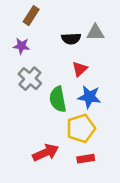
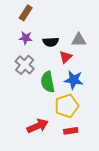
gray triangle: (95, 33) -> (79, 40), moved
black semicircle: (71, 39) -> (51, 42), moved
purple star: (21, 46) -> (26, 38), moved

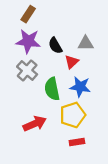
purple star: (26, 38) -> (28, 41), size x1.6
black semicircle: (51, 42) -> (55, 46), turned 63
red arrow: (38, 126) -> (35, 124), moved

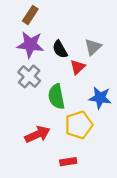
gray triangle: (86, 43) -> (93, 47), turned -42
blue star: (80, 87) -> (100, 98), moved
red rectangle: (77, 142) -> (68, 162), moved

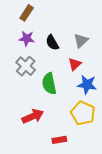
purple star: (30, 45) -> (27, 39), size x0.7
red triangle: (78, 67) -> (75, 64), moved
yellow pentagon: (79, 125) -> (83, 113), moved, turned -30

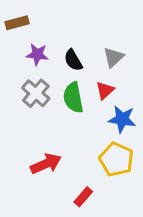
brown rectangle: (27, 13) -> (17, 23), moved, turned 42
green semicircle: (49, 84) -> (73, 98), moved
red rectangle: (59, 140) -> (83, 197), turned -40

